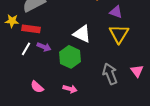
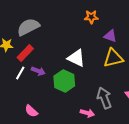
red rectangle: (31, 29) -> (25, 53), turned -54
yellow triangle: (119, 34) -> (113, 58), turned 45
pink arrow: (70, 89) -> (87, 113), moved

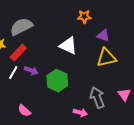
white triangle: (76, 58) -> (68, 46), moved

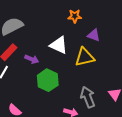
yellow triangle: (106, 58) -> (85, 57), moved
purple arrow: (31, 71) -> (32, 59), moved

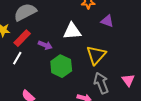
white triangle: (59, 45) -> (72, 31), turned -30
yellow triangle: (85, 57) -> (96, 55), moved, turned -35

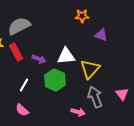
white triangle: (72, 31) -> (66, 56), moved
red rectangle: (22, 38) -> (16, 52), turned -72
white line: (17, 58) -> (24, 85), moved

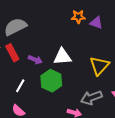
purple triangle: (101, 35) -> (96, 23), moved
yellow triangle: (90, 69) -> (99, 66), moved
gray arrow: (95, 97) -> (91, 98), turned -90

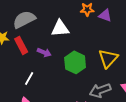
white triangle: (62, 57) -> (60, 28), moved
green hexagon: (51, 81) -> (75, 62), moved

